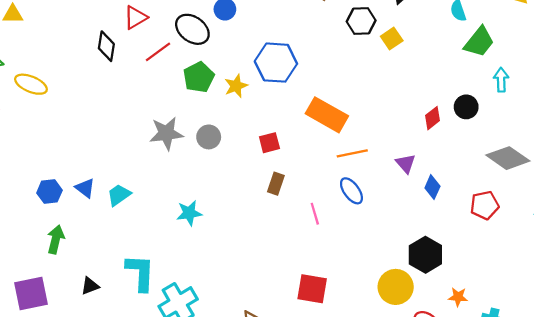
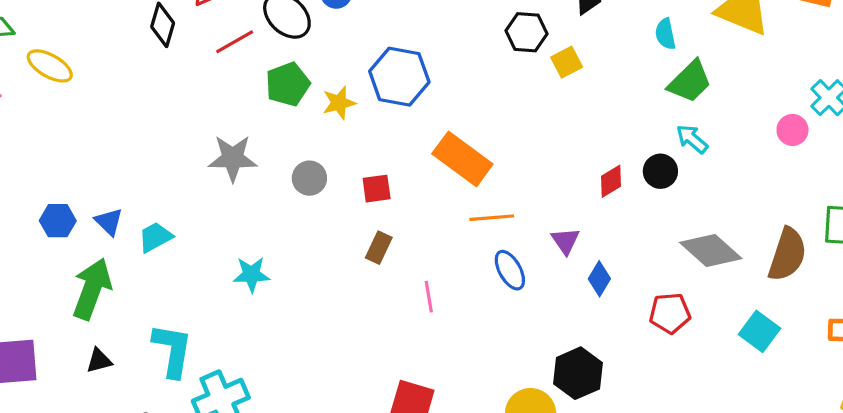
cyan arrow: (501, 80) -> (692, 139), moved, turned -55
gray circle: (209, 137) -> (309, 178), moved
blue ellipse: (351, 191) -> (510, 270), moved
green arrow: (56, 239) -> (92, 289), moved, size x1.5

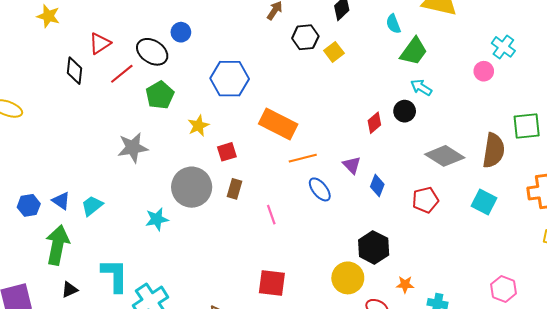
yellow star: (339, 103) -> (198, 126), moved
gray circle: (309, 178) -> (192, 187), moved, size x1.8

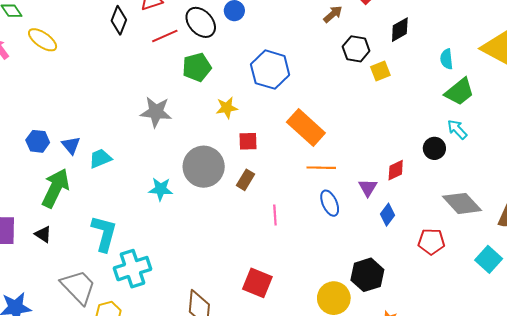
red diamond: (374, 123) -> (396, 170), moved
black triangle: (70, 290) -> (43, 234), moved, turned 42

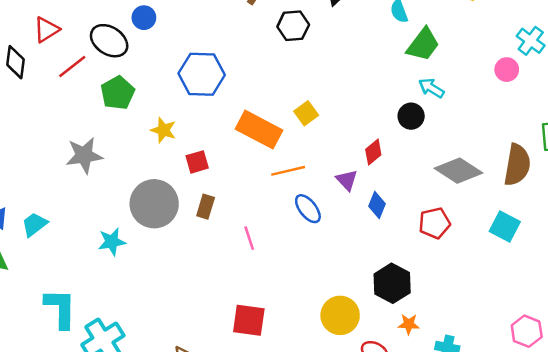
yellow square: (380, 71) -> (306, 113), moved
yellow star: (227, 108) -> (163, 130), turned -30
black hexagon: (367, 275) -> (392, 283), moved

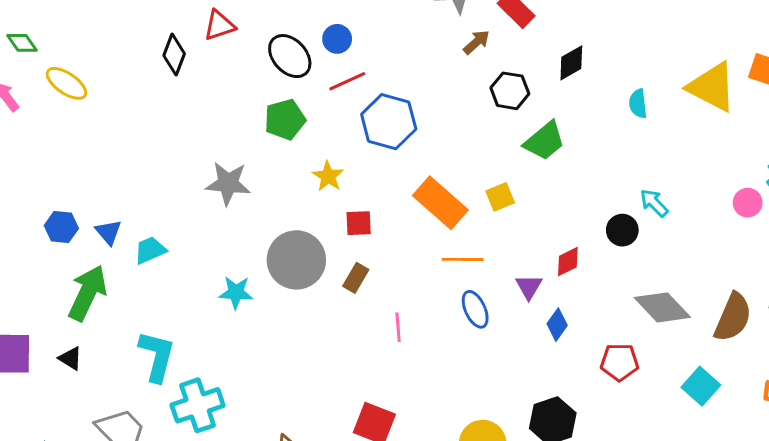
green trapezoid: (423, 45) -> (545, 141), moved
red line: (72, 67) -> (347, 81), moved

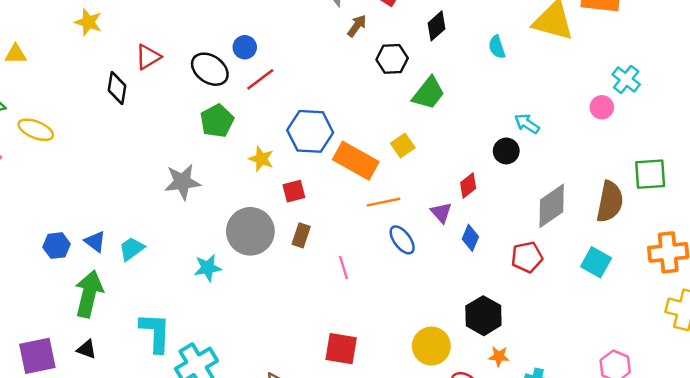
blue hexagon: (389, 122) -> (310, 131), moved
gray diamond: (662, 307) -> (552, 206), turned -69

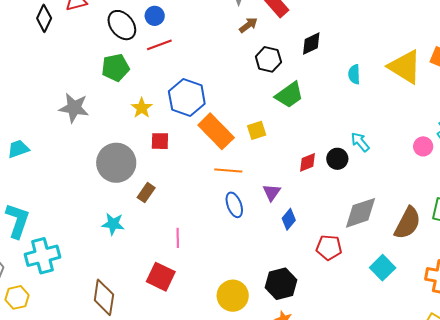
red diamond: (468, 186) -> (307, 162), moved
brown rectangle: (301, 235) -> (146, 193), moved
cyan star: (208, 268) -> (113, 224), moved
pink line: (343, 268) -> (178, 238), moved

